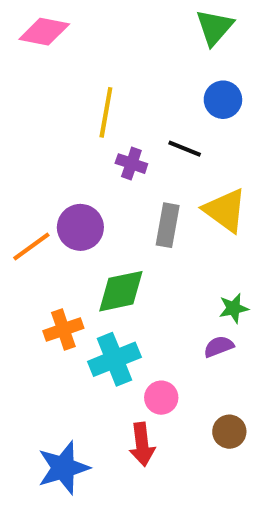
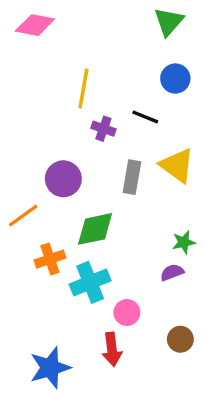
orange line: (31, 247) -> (23, 216), moved

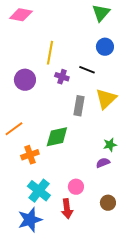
yellow triangle: (177, 165) -> (106, 99), turned 40
purple circle: (63, 179) -> (25, 80), moved
cyan cross: (90, 282) -> (39, 191), moved, turned -30

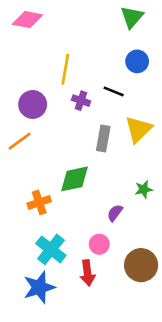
orange line: (14, 129) -> (20, 141), moved
purple semicircle: (103, 163) -> (115, 213), moved, turned -32
brown circle: (108, 203) -> (141, 265), size x1.6

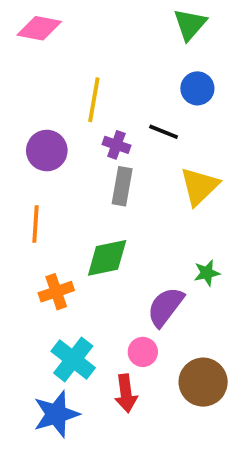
gray rectangle: (103, 138) -> (122, 186), moved
orange line: (20, 141) -> (36, 224), moved, turned -50
purple semicircle: (115, 213) -> (165, 307), size x1.6

